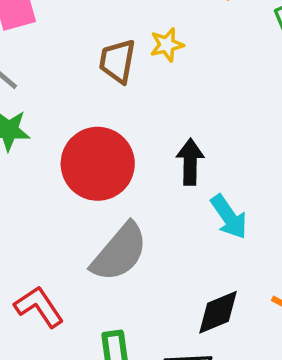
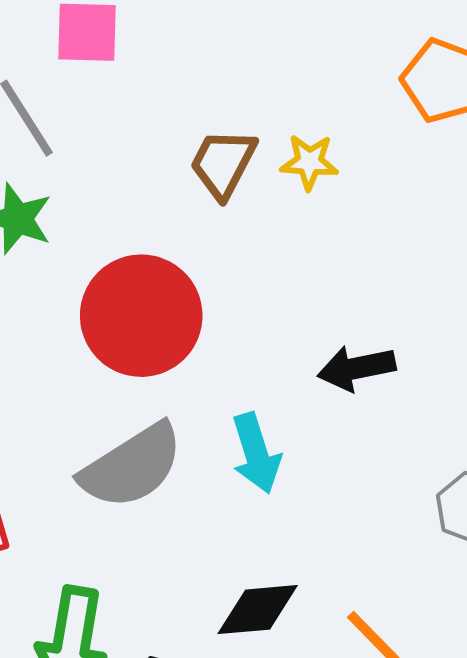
black arrow: (190, 162) -> (357, 368), moved, turned -120
cyan arrow: (229, 217) -> (256, 453), moved

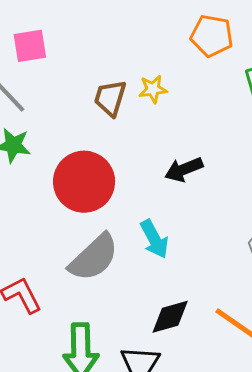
black arrow: (357, 368) -> (184, 169), moved

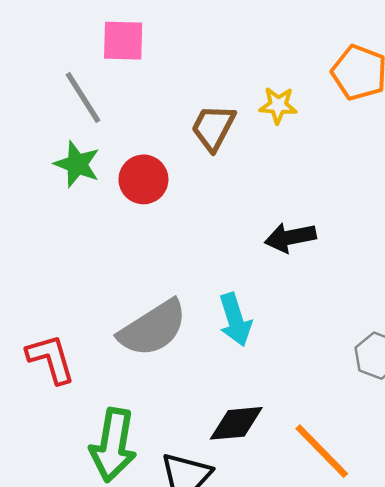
yellow star: (153, 89) -> (278, 105), moved
red circle: (84, 182) -> (143, 179), moved, size x0.6

